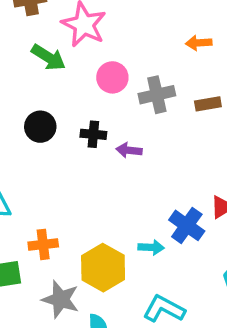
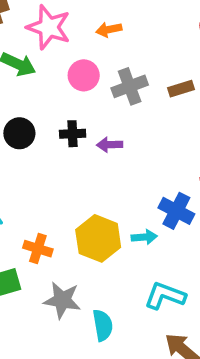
orange arrow: (199, 43) -> (109, 30), moved
orange cross: (43, 244) -> (38, 249), turned 32
yellow hexagon: (103, 268) -> (98, 238), moved

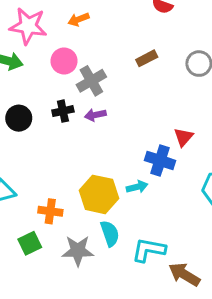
gray cross: (130, 86) -> (91, 81), moved
cyan L-shape: (165, 296) -> (149, 250), moved
cyan semicircle: (103, 325) -> (110, 233), moved

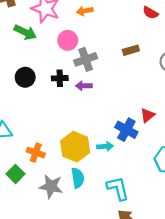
green square: (30, 243) -> (16, 174), turned -30
cyan L-shape: (149, 250) -> (118, 188), moved, turned 55

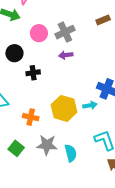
pink circle: (68, 40) -> (39, 33), moved
black cross: (60, 78) -> (33, 73), moved
green square: (16, 174) -> (16, 148), moved
cyan semicircle: (78, 178) -> (71, 153), moved

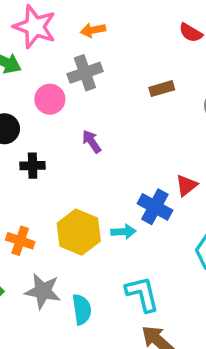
gray cross: (65, 32) -> (85, 73), moved
purple arrow: (66, 55) -> (92, 142), turned 56

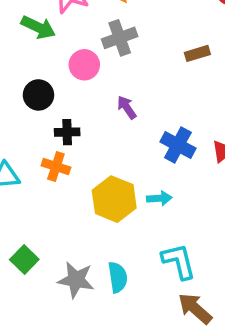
blue cross: (155, 207) -> (178, 145), moved
orange cross: (20, 241) -> (56, 167), moved
gray star: (43, 291) -> (76, 280), moved

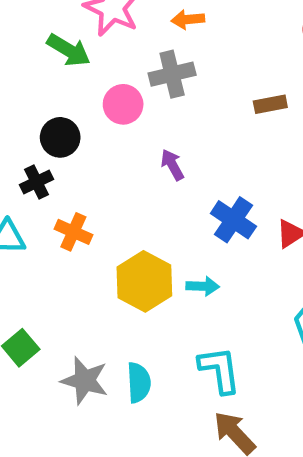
black cross: (67, 132) -> (37, 182), moved, turned -30

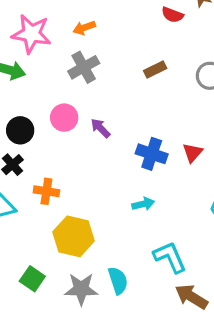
pink circle: (123, 104) -> (64, 118), moved
yellow hexagon: (144, 281) -> (74, 236), moved

